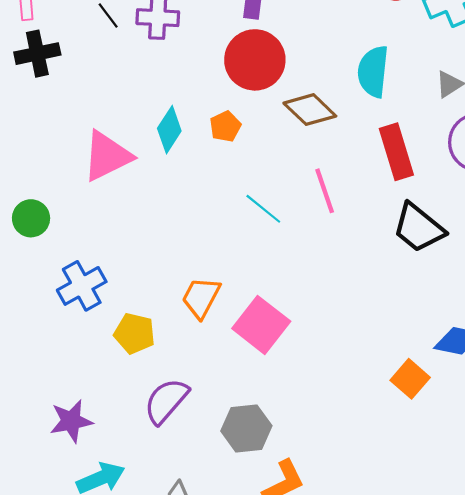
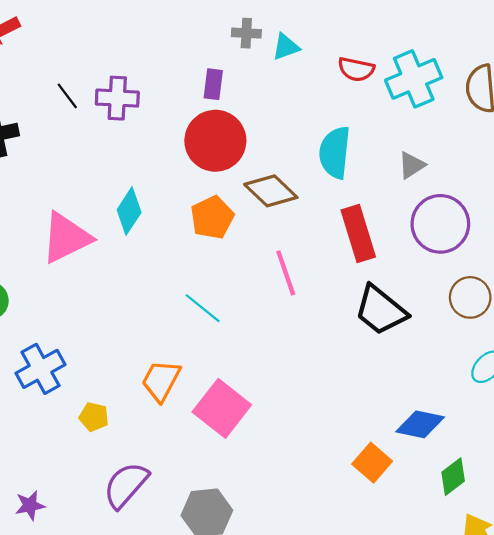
orange pentagon: (225, 126) -> (212, 217), moved, size x1.4
cyan line: (263, 209) -> (203, 308), moved
yellow pentagon: (134, 333) -> (94, 417), size x0.7
purple star: (71, 421) -> (30, 505), size x0.7

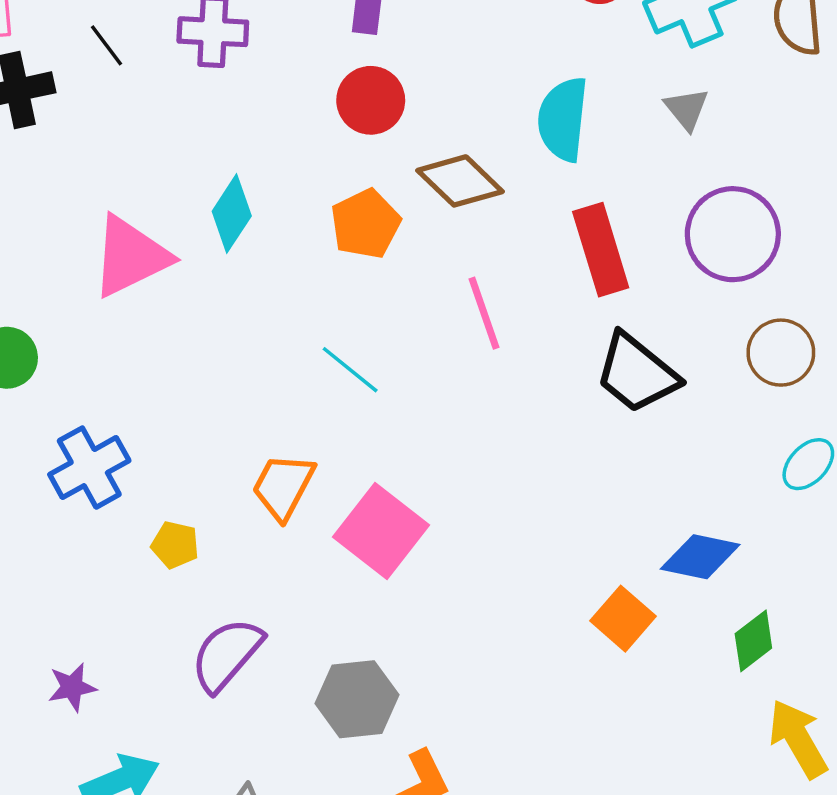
black line: (67, 96) -> (106, 45), moved
red circle: (215, 141) -> (371, 100), size x0.7
gray triangle: (412, 165) -> (686, 109), moved, turned -36

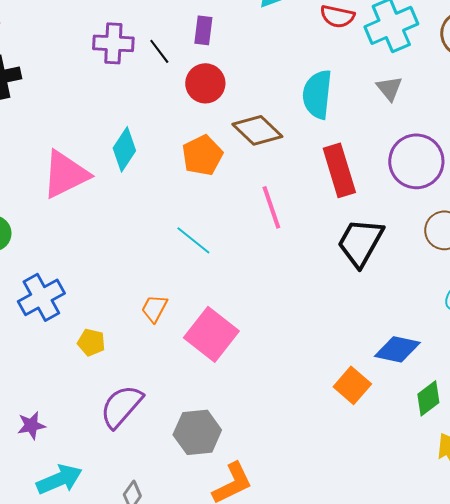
black line: (106, 45) -> (159, 51), moved
black trapezoid: (637, 373) -> (360, 242), turned 80
orange trapezoid: (283, 486) -> (154, 308), size x0.7

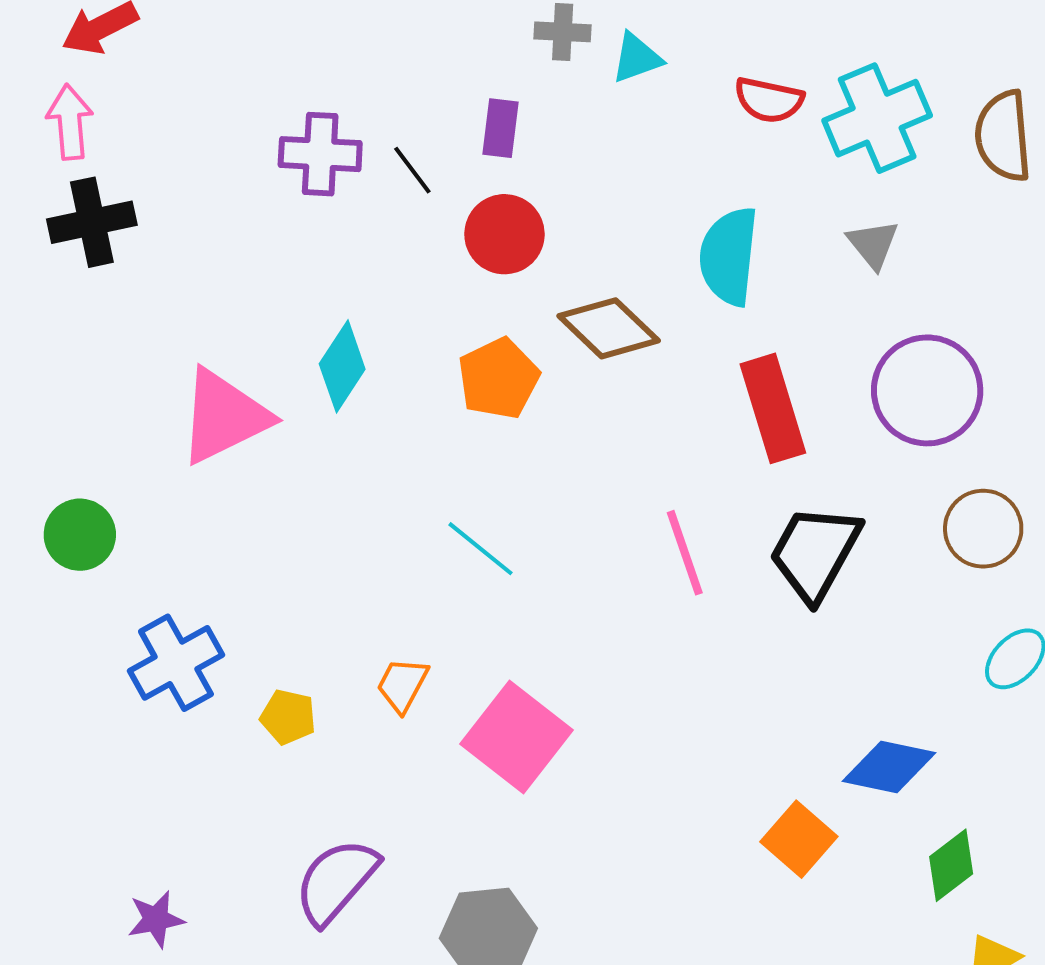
pink line: (271, 207) -> (685, 553), moved
yellow pentagon: (91, 342) -> (288, 717), moved

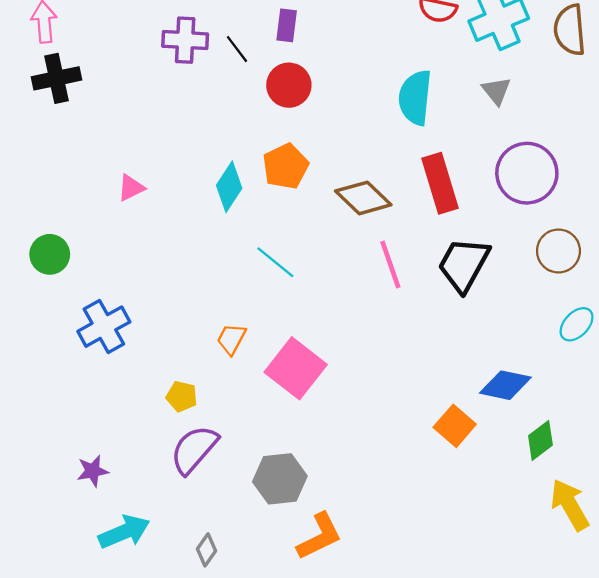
brown diamond: (609, 328) -> (363, 198), moved
cyan diamond: (342, 366) -> (229, 187), moved
pink triangle: (224, 416) -> (131, 188), size x0.5
yellow pentagon: (288, 717) -> (182, 396), moved

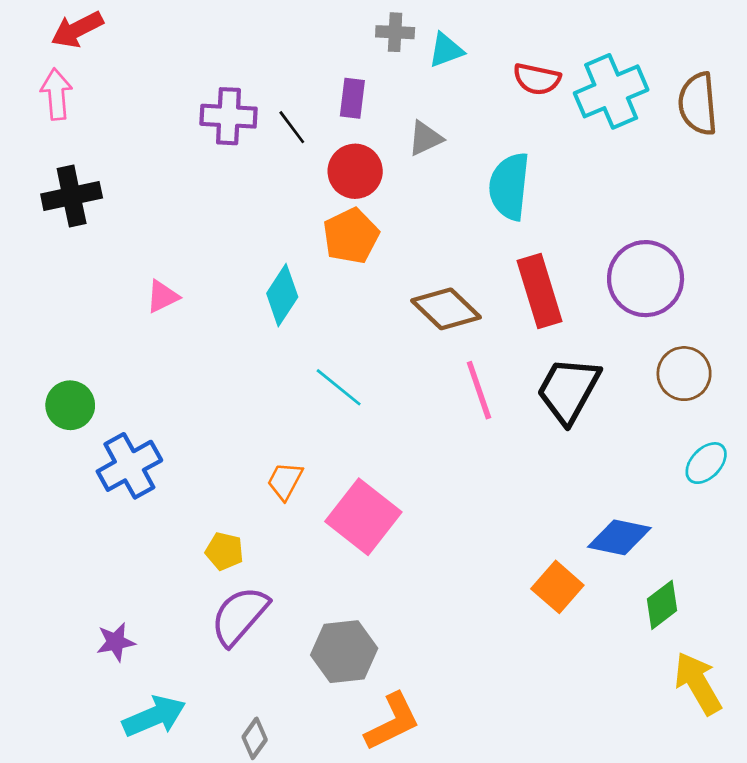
black cross: (56, 78) -> (72, 196), moved
gray triangle: (496, 91) -> (425, 138), moved, turned 44
orange pentagon: (285, 166) -> (351, 236), moved
green circle: (50, 254) -> (70, 405), moved

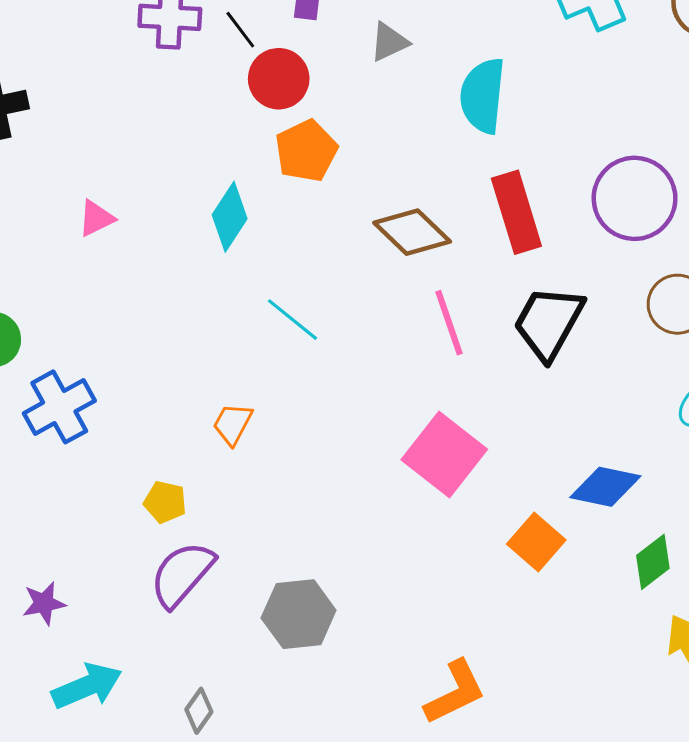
red circle: (355, 171) -> (279, 79), moved
pink square: (363, 517) -> (444, 455), moved
orange L-shape: (392, 722) -> (455, 692), moved

